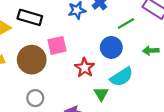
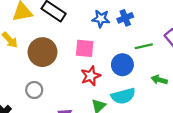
pink square: (57, 45) -> (85, 48), moved

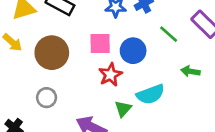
green line: (144, 46) -> (169, 34), turned 60
blue circle: (122, 65) -> (133, 51), moved

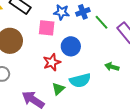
green line: (169, 34) -> (101, 22), moved
pink square: (100, 43) -> (47, 28), moved

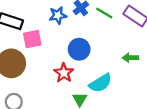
pink square: (47, 28) -> (32, 39), moved

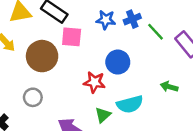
red star: (64, 73) -> (94, 82), turned 30

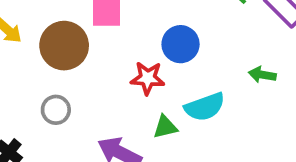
green triangle: (103, 115) -> (165, 127), turned 35

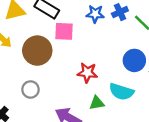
blue circle: (181, 44) -> (134, 60), moved
cyan semicircle: (205, 107) -> (121, 92), turned 35

